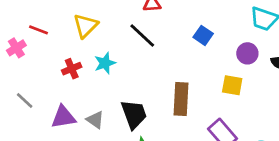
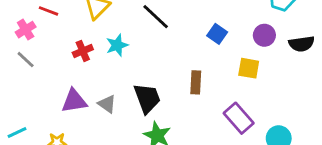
blue square: (203, 35) -> (217, 34), moved
brown rectangle: (181, 99) -> (196, 82), size x0.7
gray line: (25, 100) -> (26, 60), moved

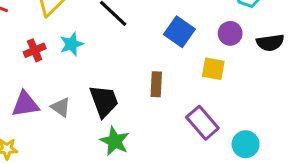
blue square: (217, 34) -> (179, 32), size x1.4

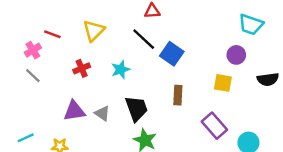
blue square: (179, 32) -> (172, 54), moved
black semicircle: (270, 43) -> (268, 79), moved
cyan star: (72, 44) -> (121, 70), moved

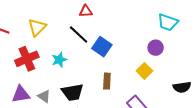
red cross: (82, 68) -> (27, 59), size x1.6
black semicircle: (268, 79) -> (182, 87), moved
yellow square: (223, 83) -> (144, 71), turned 35
black trapezoid: (136, 109) -> (72, 92), turned 100

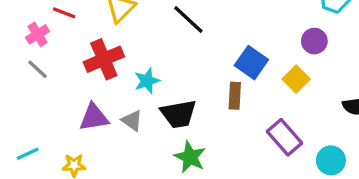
blue square: (102, 47) -> (251, 63), moved
cyan star: (59, 60) -> (147, 81), moved

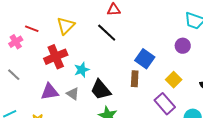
gray line: (38, 69) -> (14, 75), moved
yellow square: (296, 79) -> (174, 80), moved
black trapezoid: (178, 114) -> (101, 90), turned 60

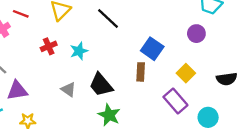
red cross: (56, 57) -> (49, 46), size x0.6
cyan star: (82, 70) -> (79, 51), moved
purple triangle: (50, 92) -> (17, 91), moved

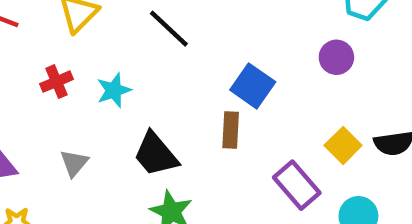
yellow square: (186, 73) -> (343, 145), moved
gray triangle: (68, 89) -> (74, 163), moved, turned 35

